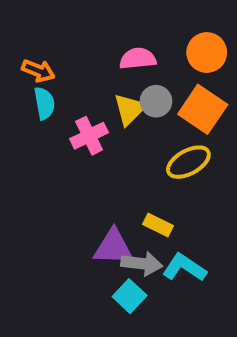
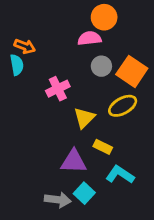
orange circle: (207, 53) -> (104, 17), moved
cyan semicircle: (44, 103) -> (17, 65), moved
yellow triangle: (130, 109) -> (84, 118), moved
gray arrow: (142, 264) -> (58, 200), moved

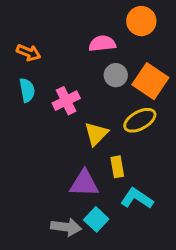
orange circle: (104, 17) -> (141, 21), moved
cyan semicircle: (17, 65) -> (27, 90), moved
yellow rectangle: (103, 147) -> (117, 167), turned 54

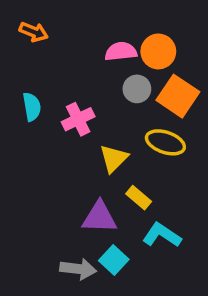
orange circle: (141, 21) -> (158, 51), moved
orange arrow: (29, 53) -> (34, 32), moved
yellow ellipse: (140, 120) -> (165, 142), turned 48
yellow rectangle: (117, 167) -> (139, 198), turned -40

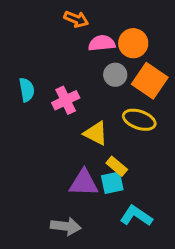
orange arrow: (34, 32) -> (76, 19), moved
yellow triangle: (114, 158) -> (96, 133), turned -48
cyan L-shape: (162, 235) -> (136, 216), moved
cyan square: (114, 260) -> (112, 183), moved, turned 35

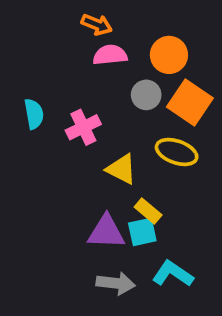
pink semicircle: (102, 43) -> (110, 55), moved
gray arrow: (66, 226) -> (116, 283), moved

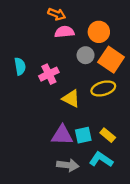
yellow ellipse: (177, 152) -> (103, 88), turned -35
yellow rectangle: (148, 211) -> (108, 135), moved

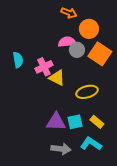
orange arrow: (57, 14) -> (69, 13), moved
pink semicircle: (64, 32) -> (67, 42), moved
yellow ellipse: (103, 88) -> (87, 92), moved
yellow triangle: (71, 98) -> (57, 78), moved

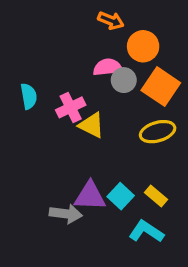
yellow ellipse: (87, 92) -> (158, 132), moved
cyan square: (75, 122) -> (121, 196), turned -35
gray arrow: (61, 149) -> (66, 214), moved

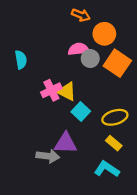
cyan semicircle: (29, 96) -> (21, 60), moved
pink cross: (71, 107) -> (51, 90), moved
yellow ellipse: (158, 132) -> (115, 117), moved
cyan square: (121, 196) -> (81, 111), moved

